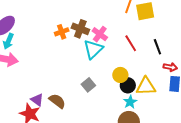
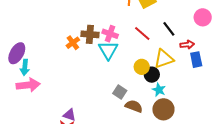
gray square: (88, 85) -> (120, 92), moved
yellow triangle: (146, 86) -> (164, 59), moved
brown semicircle: (57, 101) -> (134, 106), moved

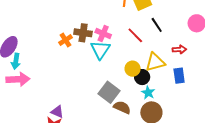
black line: (169, 29) -> (157, 25), moved
blue rectangle: (196, 60) -> (179, 76), moved
gray square: (120, 92) -> (109, 92), size x1.5

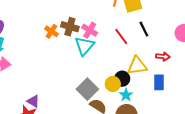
orange cross: (65, 40) -> (51, 31), turned -32
yellow circle: (133, 69) -> (113, 84), moved

